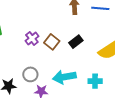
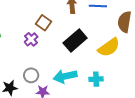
brown square: (52, 42) -> (43, 23), moved
black rectangle: (76, 42) -> (75, 41), size x1.6

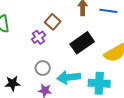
gray circle: (31, 75) -> (43, 68), moved
cyan cross: (96, 79) -> (99, 83), size x1.5

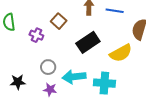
purple cross: (39, 37) -> (36, 35), moved, turned -32

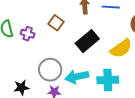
purple cross: (36, 35) -> (28, 34), moved
gray circle: (48, 67) -> (50, 70), size x1.5

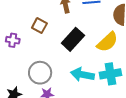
cyan arrow: (77, 77) -> (82, 75), moved, turned 30
cyan cross: (108, 80) -> (110, 74), moved

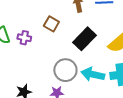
gray circle: (40, 73) -> (65, 70), moved

